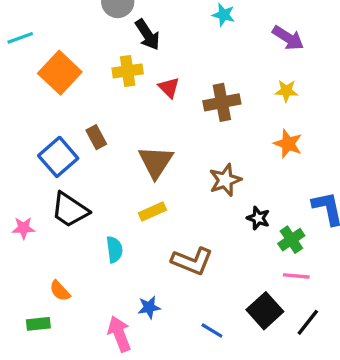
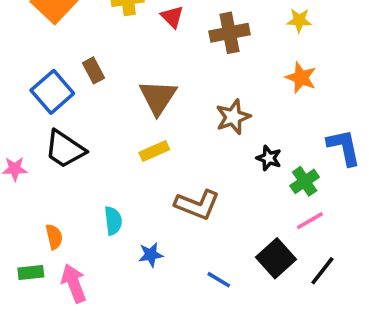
cyan semicircle: (114, 250) -> (113, 221), moved
pink line: (296, 276) -> (310, 221), turned -35
orange semicircle: (60, 291) -> (54, 237), turned -150
pink arrow: (119, 334) -> (74, 283), moved

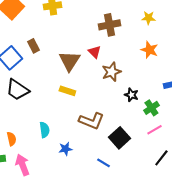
red triangle: (172, 17) -> (94, 52), moved
yellow rectangle: (154, 151) -> (67, 91), turned 42
black square: (276, 258) -> (119, 138), moved

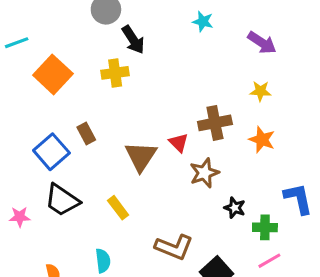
brown cross: (109, 25) -> (215, 123), moved
yellow rectangle: (67, 91) -> (118, 208), moved, turned 35
green cross: (151, 108) -> (265, 227), turned 35

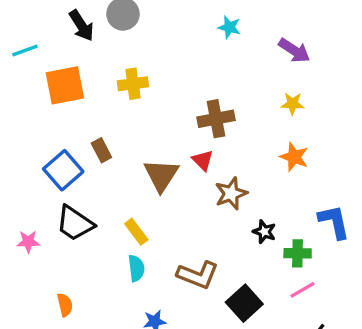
black arrow: (133, 40) -> (81, 26), moved
orange square: (53, 74) -> (65, 85), turned 36
brown cross: (215, 123) -> (216, 119), moved
cyan semicircle: (103, 261) -> (136, 268), moved

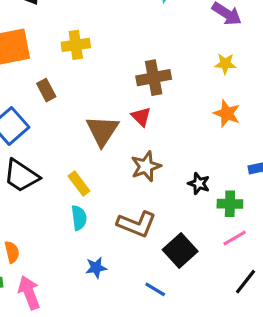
brown rectangle: (101, 150) -> (46, 90), moved
brown star: (231, 193) -> (146, 166), moved

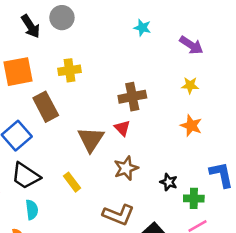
brown rectangle: (46, 90) -> (46, 107), size x1.6
cyan semicircle: (79, 218) -> (32, 210), moved

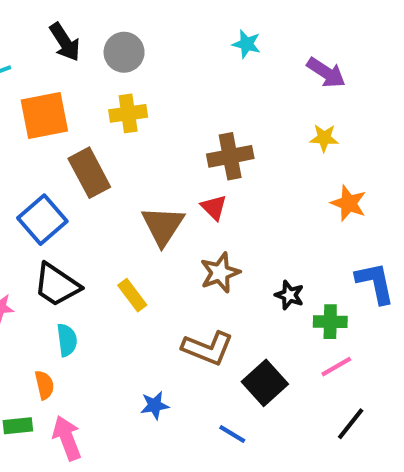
gray circle: (62, 18) -> (124, 52), moved
orange star: (191, 126) -> (349, 203), moved

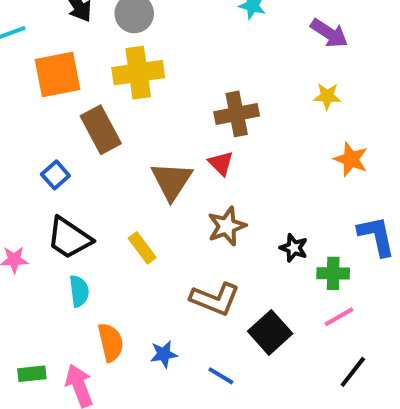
yellow cross: (128, 113) -> (138, 73), size x1.4
blue square: (42, 220) -> (55, 175), size x0.6
orange semicircle: (44, 385) -> (111, 342), moved, size x1.4
blue line: (232, 434) -> (221, 376), moved

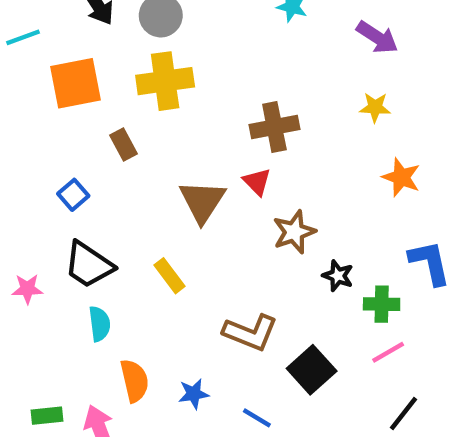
brown rectangle: (101, 130) -> (124, 145), size x0.6
brown star: (227, 226) -> (294, 232), moved

